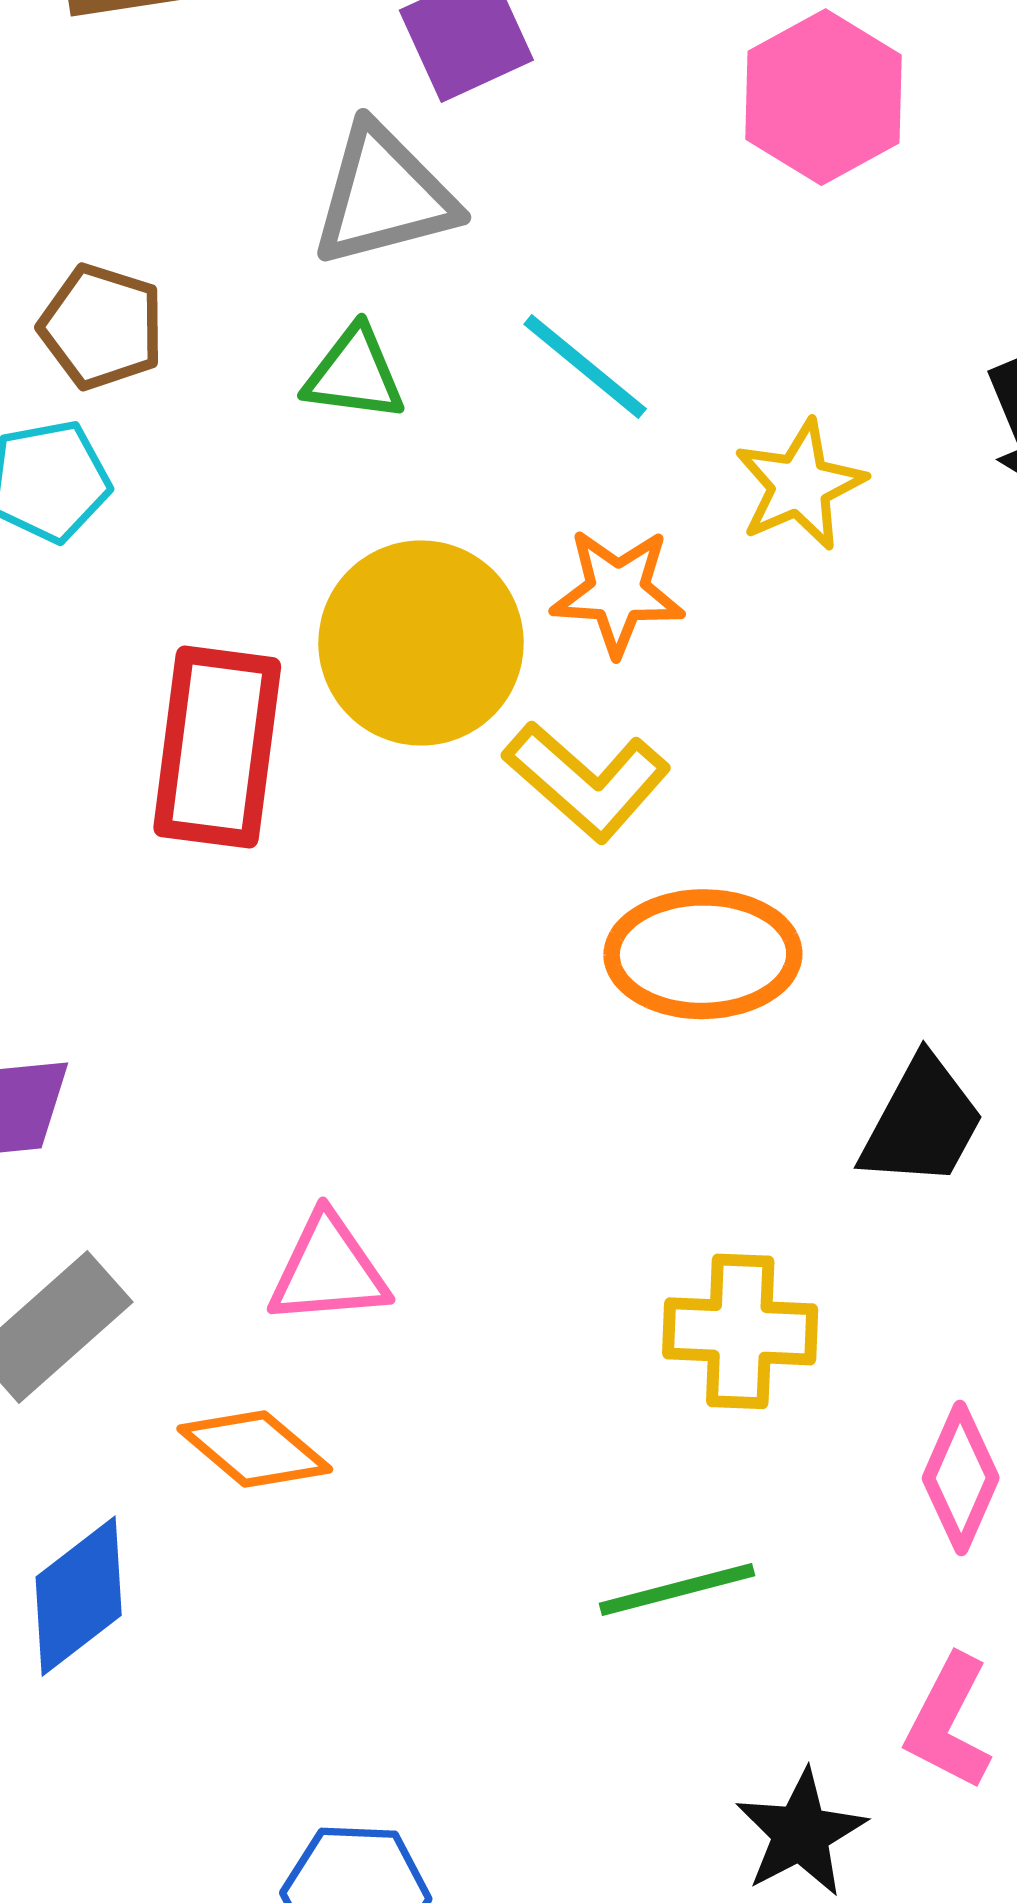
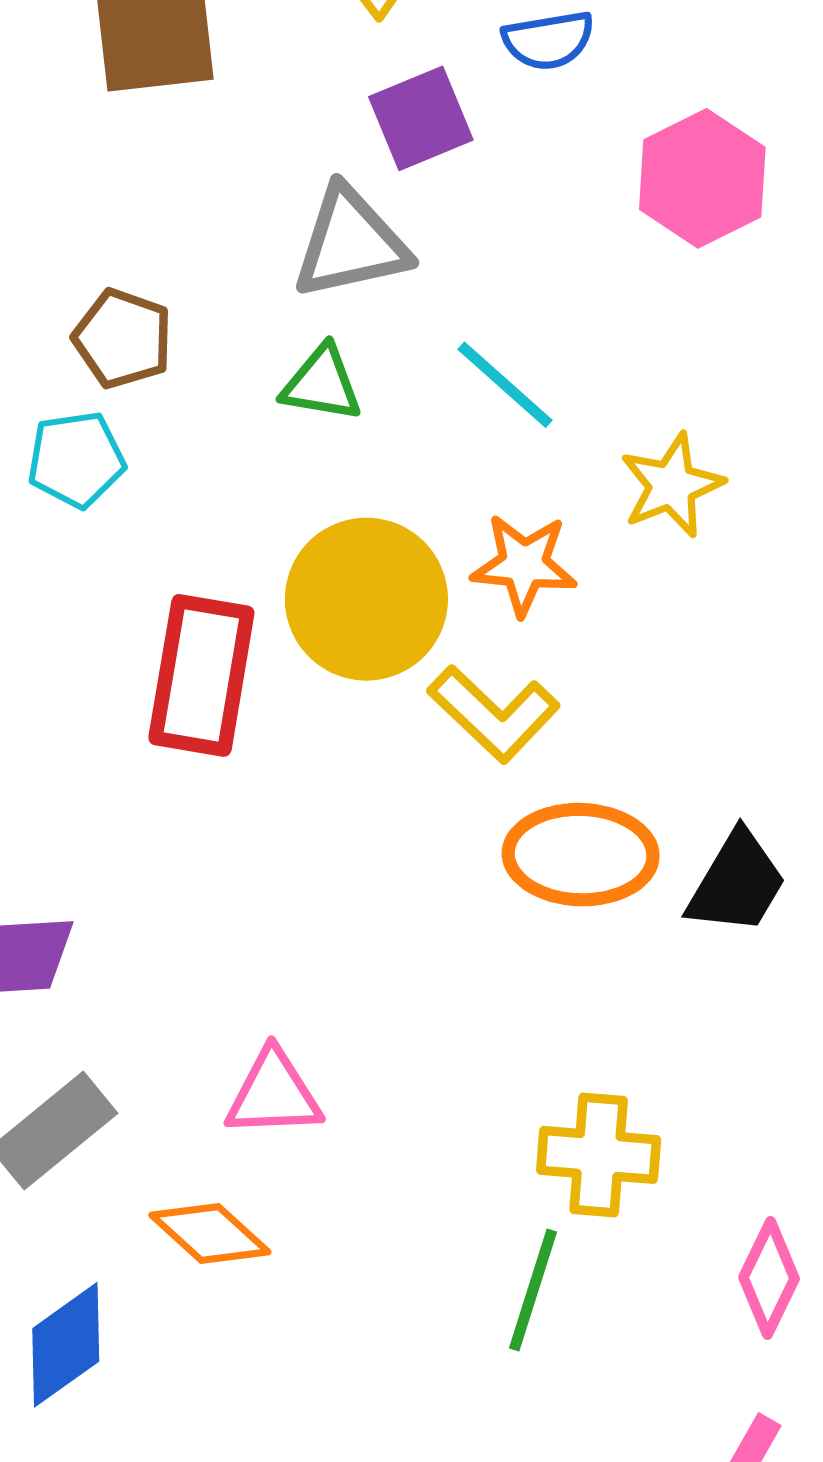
black trapezoid: (922, 1122) -> (737, 883), moved
green line: (677, 1590) -> (533, 1290), moved, turned -60

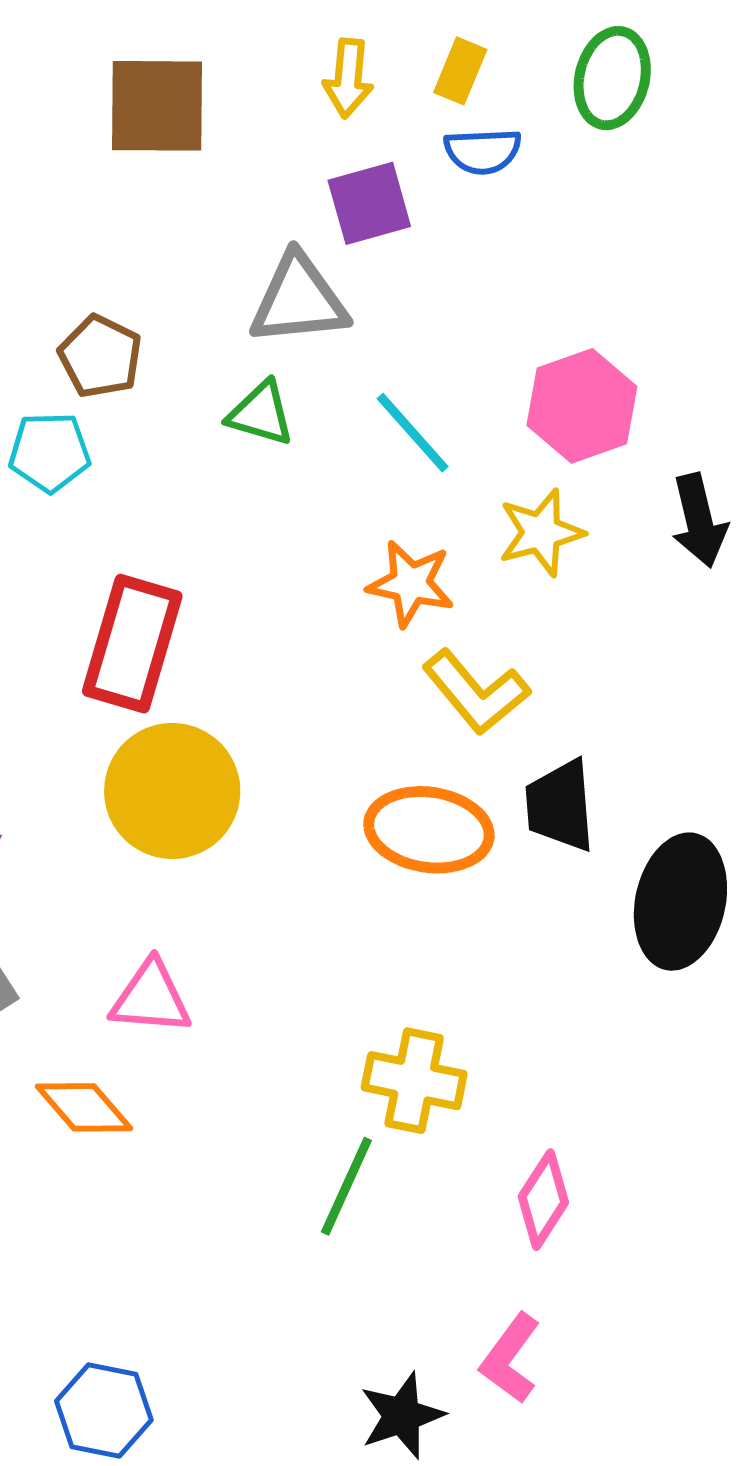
pink hexagon: (702, 178) -> (582, 406), moved
yellow circle: (366, 599) -> (172, 791), moved
yellow L-shape: (494, 714) -> (476, 692), moved
black trapezoid: (737, 883) -> (560, 806), moved, turned 138

